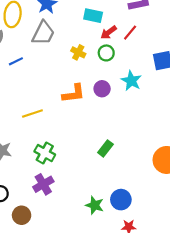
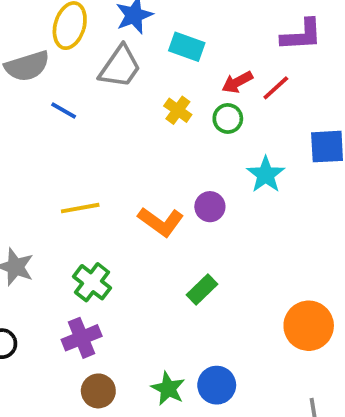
cyan rectangle: (93, 16) -> (187, 47), moved
blue line: (16, 61) -> (64, 110), turned 48
purple circle: (102, 89) -> (210, 207), moved
orange L-shape: (74, 94) -> (161, 222), moved, turned 35
brown circle: (22, 215) -> (98, 391), moved

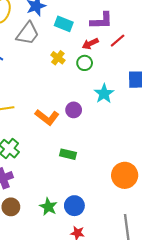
purple L-shape: (302, 35) -> (101, 21), moved
red line: (276, 88) -> (118, 41), moved
green rectangle: (202, 290) -> (68, 154), turned 56

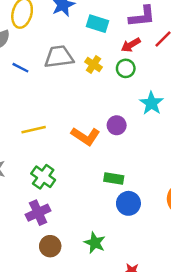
gray trapezoid: (28, 34) -> (59, 57), moved, turned -130
blue circle: (74, 206) -> (128, 203), moved

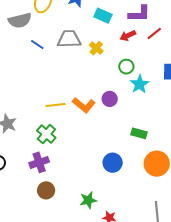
green circle: (126, 68) -> (126, 67), moved
yellow line: (34, 130) -> (56, 105), moved
green rectangle: (114, 178) -> (139, 133), moved
green star: (95, 243) -> (88, 200), moved, turned 30

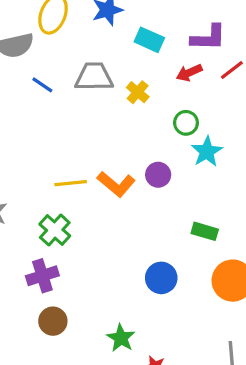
green star: (88, 200) -> (121, 338), turned -30

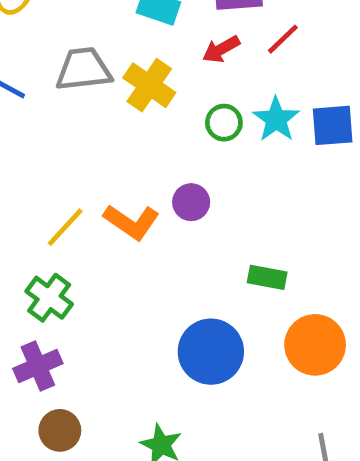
yellow cross: (138, 92) -> (149, 85), size x1.5
cyan star: (207, 152) -> (276, 119), moved
yellow line: (71, 183) -> (65, 227), turned -36
blue circle: (161, 278) -> (211, 352), size x1.4

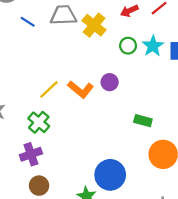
blue circle: (211, 352) -> (110, 175), moved

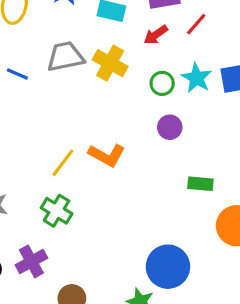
purple circle: (110, 82) -> (170, 127), moved
purple cross: (31, 154) -> (31, 261), moved

